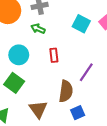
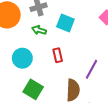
cyan square: (81, 24) -> (65, 23), moved
green square: (14, 83) -> (33, 89), moved

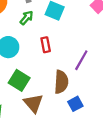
green arrow: (39, 30) -> (27, 18), turned 112

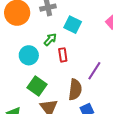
green arrow: (27, 18) -> (50, 39), moved

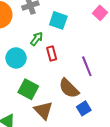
purple line: (94, 71) -> (87, 66), turned -48
brown semicircle: (75, 90) -> (69, 88), turned 135

